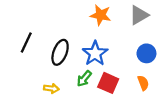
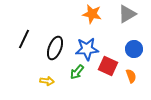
blue star: (95, 53) -> (87, 49), turned 30
red square: (108, 83) -> (108, 66), moved

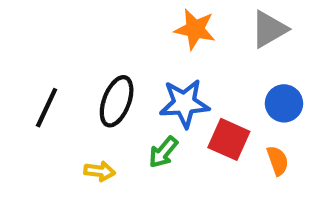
black line: (24, 39) -> (47, 108), moved

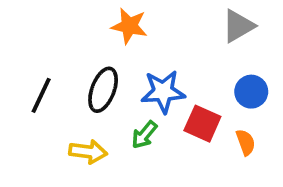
orange star: (195, 29) -> (129, 26), moved
yellow arrow: (100, 171) -> (88, 152), size x1.4

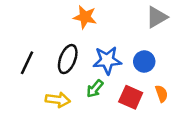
blue circle: (251, 92) -> (144, 62), moved
red square: (202, 124) -> (131, 97), moved

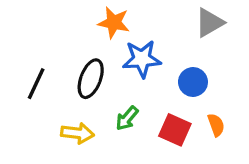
blue star: (107, 60) -> (142, 59), moved

